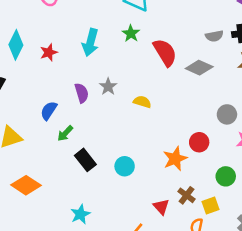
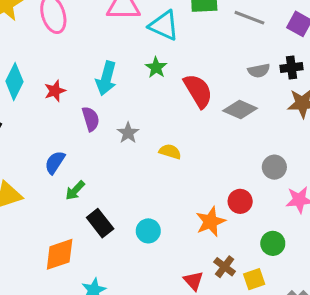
purple semicircle: (82, 93) -> (91, 119), moved
orange diamond: (26, 185) -> (60, 254), moved, turned -52

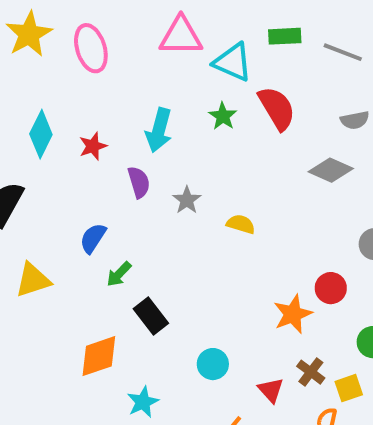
red semicircle: (198, 91) -> (277, 108), moved
cyan circle: (148, 231) -> (213, 364), moved

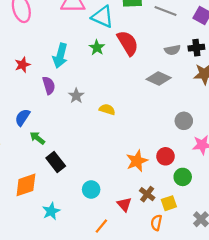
green arrow: (119, 274) -> (37, 138), turned 84
red circle: (331, 288) -> (165, 156), moved

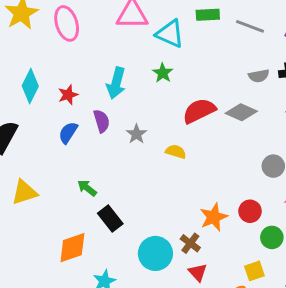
red semicircle: (128, 43) -> (199, 111), moved, turned -85
blue semicircle: (22, 117) -> (68, 133), moved
cyan circle: (91, 189) -> (155, 253), size x1.5
brown cross: (147, 194) -> (190, 243), moved

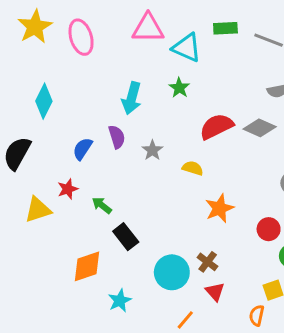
red star: (68, 95) -> (68, 189), moved
orange star: (214, 217) -> (219, 208), moved

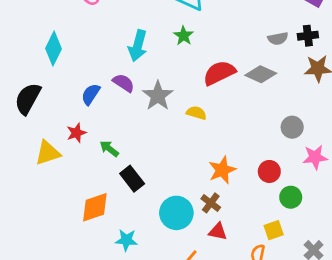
purple semicircle: (117, 137) -> (123, 83), turned -40
gray star: (152, 150) -> (158, 96), size x1.5
orange star: (219, 208) -> (222, 170), moved
red triangle: (215, 292) -> (218, 231), turned -36
cyan star: (120, 301) -> (126, 240), turned 30

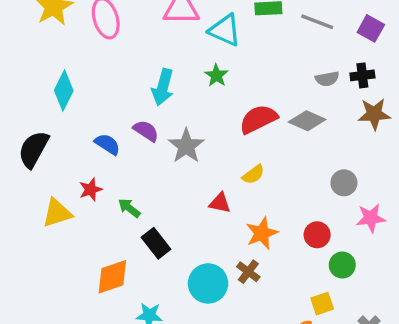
blue semicircle: (91, 94) -> (107, 144), turned 90
yellow semicircle: (196, 113) -> (253, 174), moved, turned 126
red triangle: (218, 231) -> (220, 203), moved

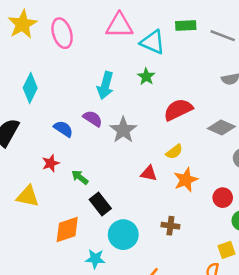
gray diamond: (307, 121) -> (221, 127), moved
yellow triangle: (57, 213) -> (28, 196), moved, turned 30
orange star: (262, 233) -> (186, 180), moved
brown cross: (248, 272) -> (170, 226), turned -30
cyan circle: (208, 283) -> (123, 235), moved

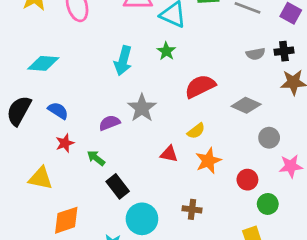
cyan diamond: (30, 88) -> (43, 63), turned 68
purple semicircle: (93, 119) -> (110, 123), moved, turned -54
blue semicircle: (63, 129) -> (58, 111), moved
orange diamond: (67, 229) -> (66, 220), moved

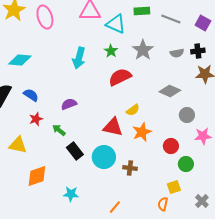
red semicircle: (200, 86) -> (120, 77), moved
gray star: (142, 108) -> (143, 50), moved
red triangle: (169, 154) -> (113, 127), size x1.5
cyan circle: (142, 219) -> (104, 157), moved

